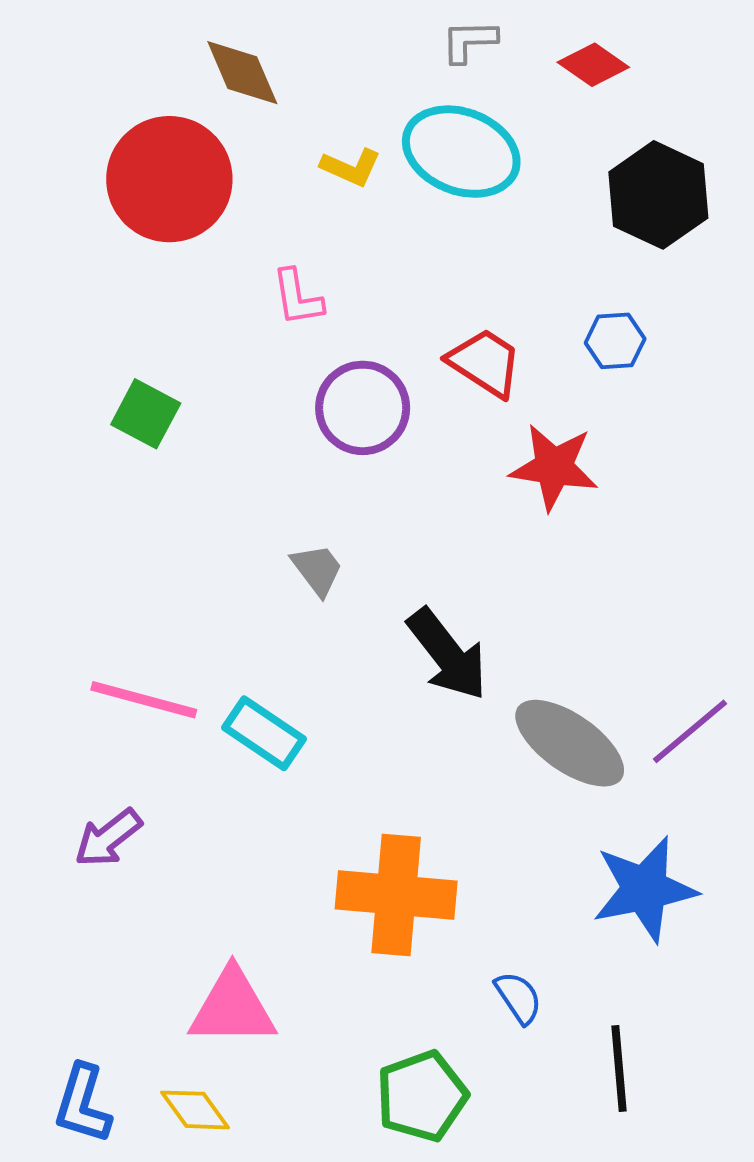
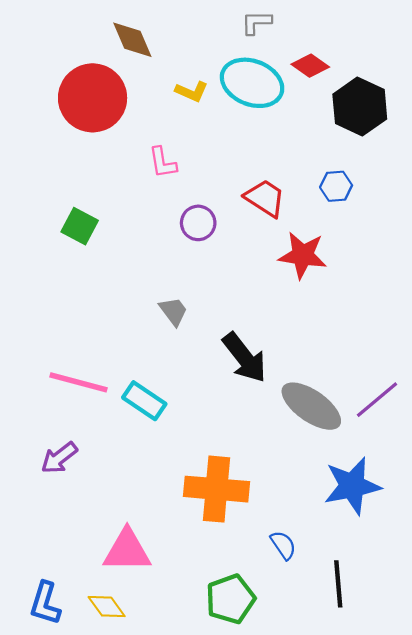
red diamond: (593, 65) -> (310, 66), moved
purple circle: (363, 408) -> (198, 223), size x0.7

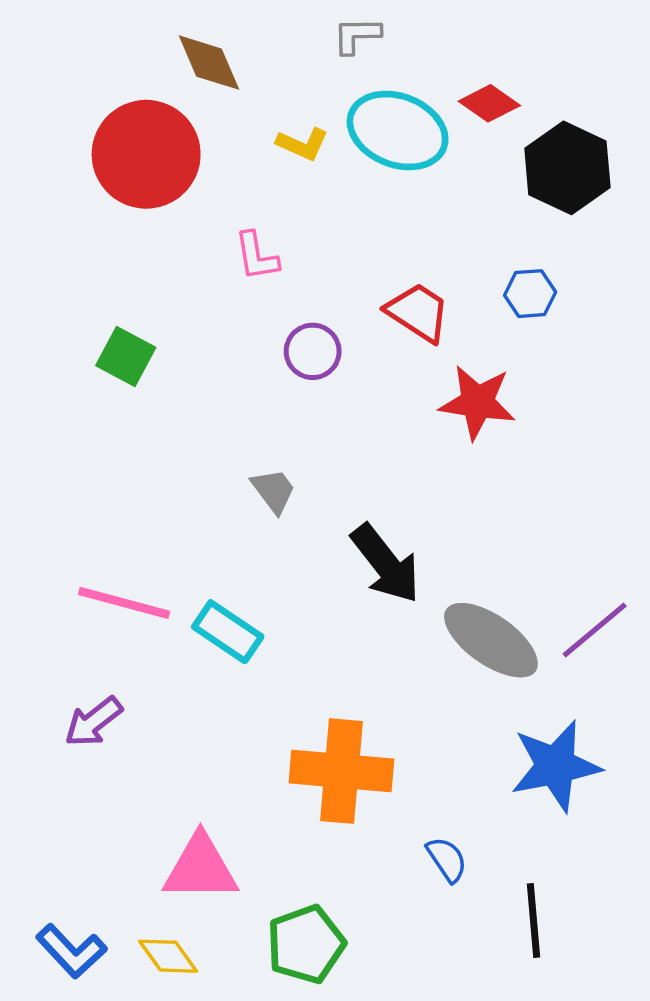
gray L-shape: (256, 22) -> (357, 35), moved
green pentagon: (230, 599) -> (306, 944), moved
blue L-shape: (45, 603) -> (71, 951), turned -60

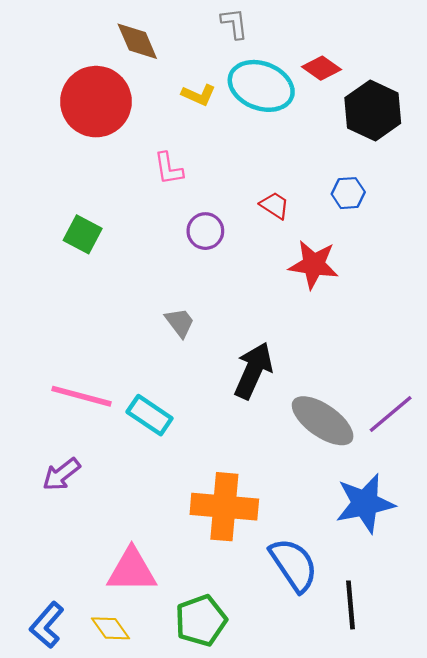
gray L-shape: (357, 35) -> (234, 23), turned 84
red trapezoid: (418, 312) -> (275, 205), size x0.7
black arrow: (386, 564) -> (253, 371), turned -118
blue semicircle: (447, 859) -> (294, 565), size x1.8
blue L-shape: (71, 951) -> (47, 625), turned 84

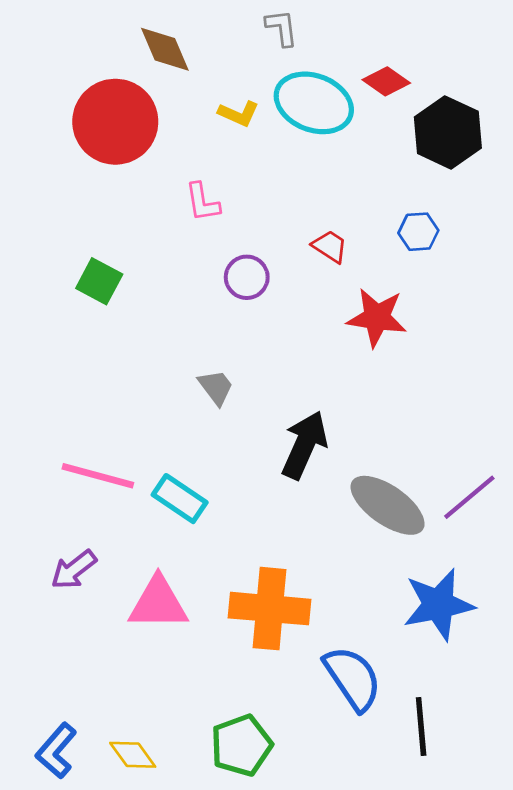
pink triangle: (132, 570) -> (158, 603), moved

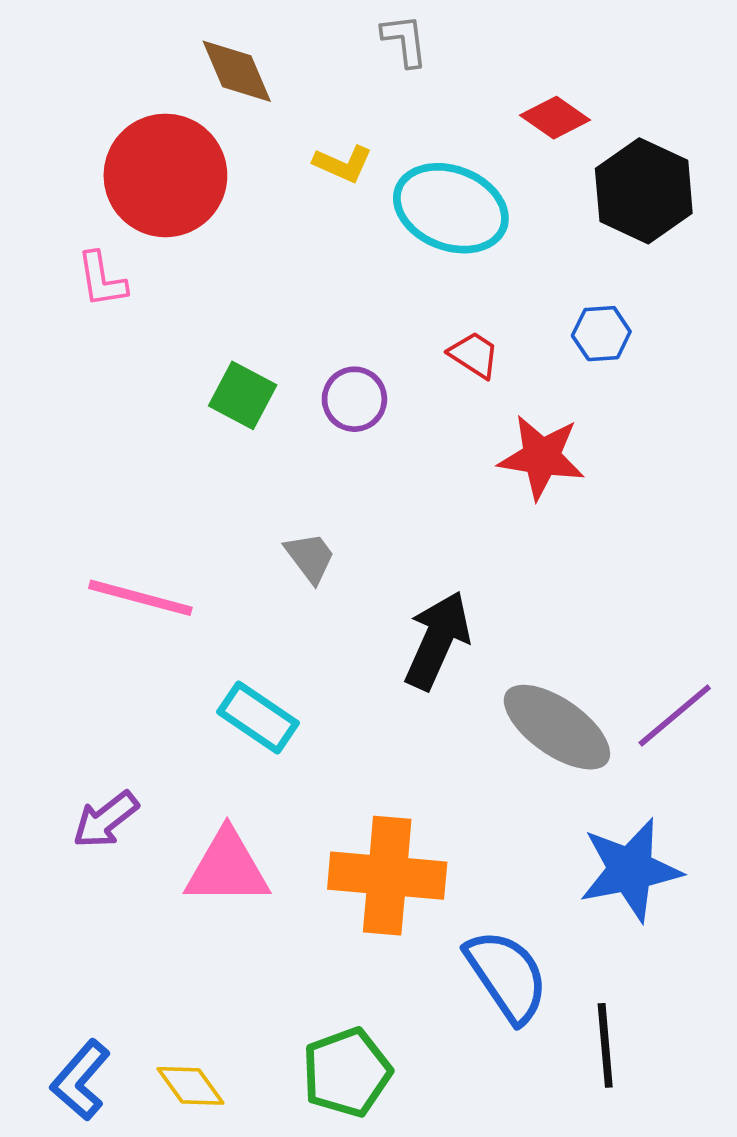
cyan ellipse: (314, 103) -> (451, 208), moved
pink L-shape: (202, 202) -> (102, 280), moved
green square: (99, 281) -> (243, 395), moved
pink line: (98, 476) -> (140, 598), moved

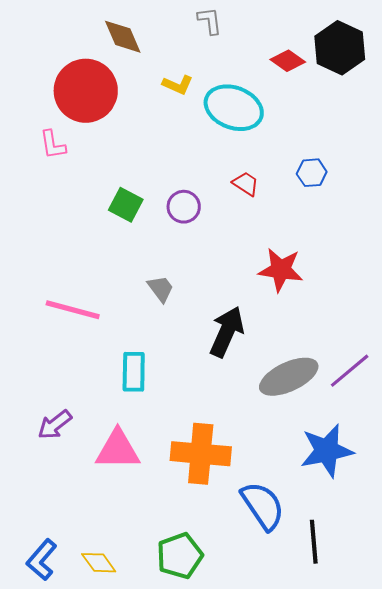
black hexagon: (644, 191) -> (340, 48), moved
red star: (542, 457) -> (281, 270), moved
cyan rectangle: (258, 717) -> (134, 372), turned 57
gray ellipse: (557, 727) -> (289, 377), turned -60

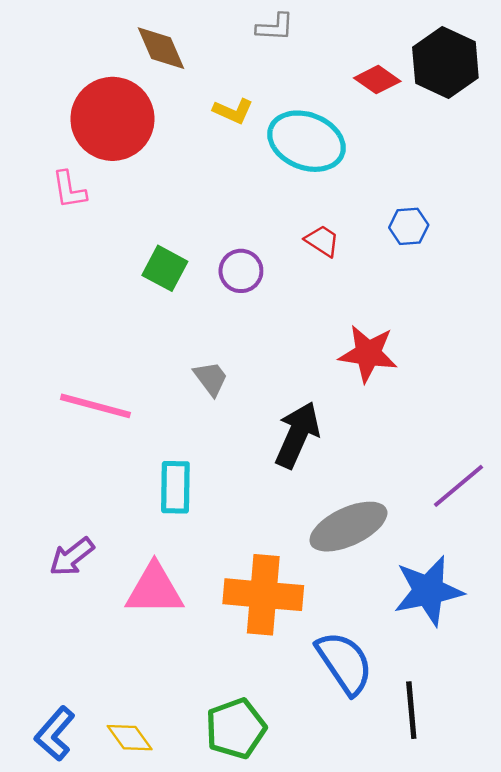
gray L-shape: (210, 21) -> (275, 27), turned 100
gray ellipse: (289, 377) -> (348, 527), moved

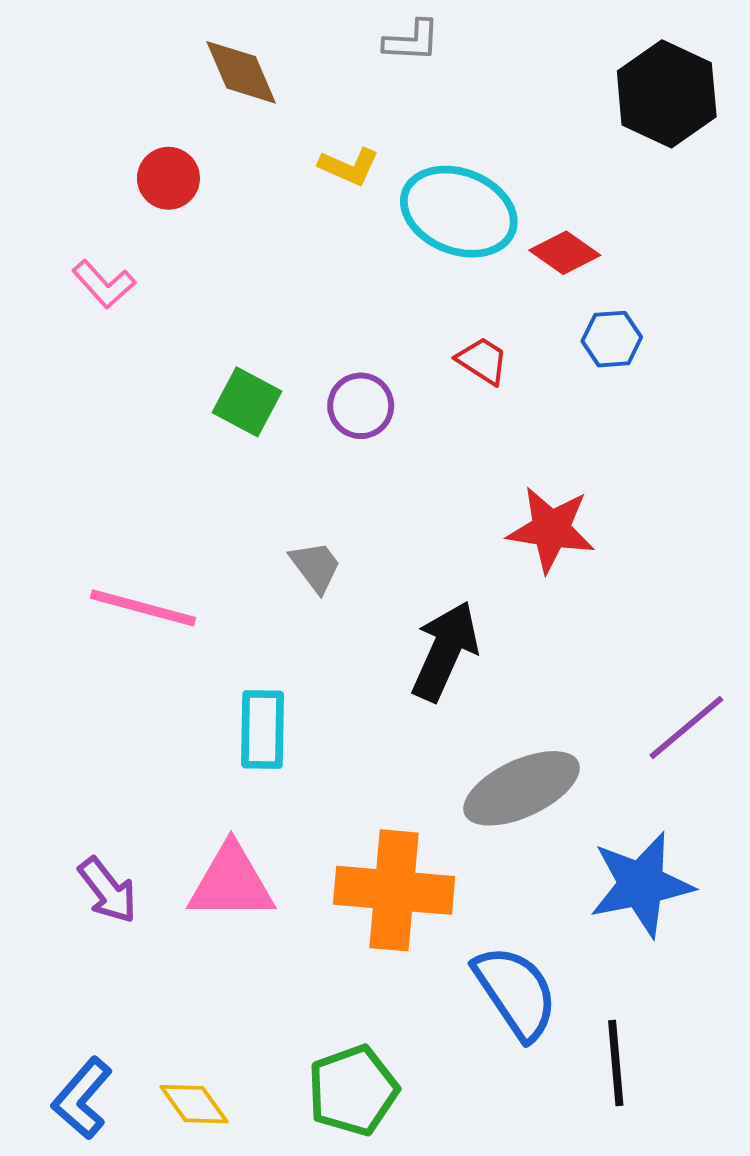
red diamond: (377, 80) -> (565, 253), moved
red circle: (112, 119) -> (168, 178), size x0.5
pink L-shape: (69, 190) -> (104, 284), turned -33
purple arrow: (72, 557) -> (108, 890), moved, turned -90

